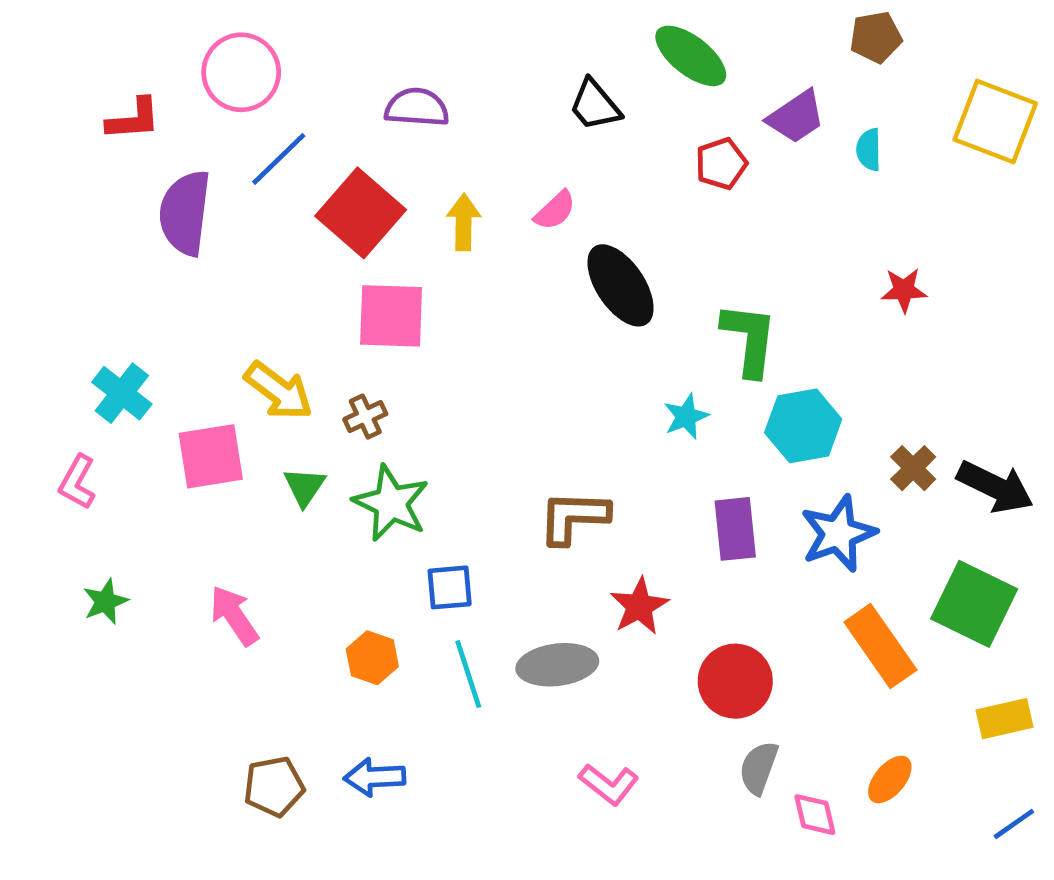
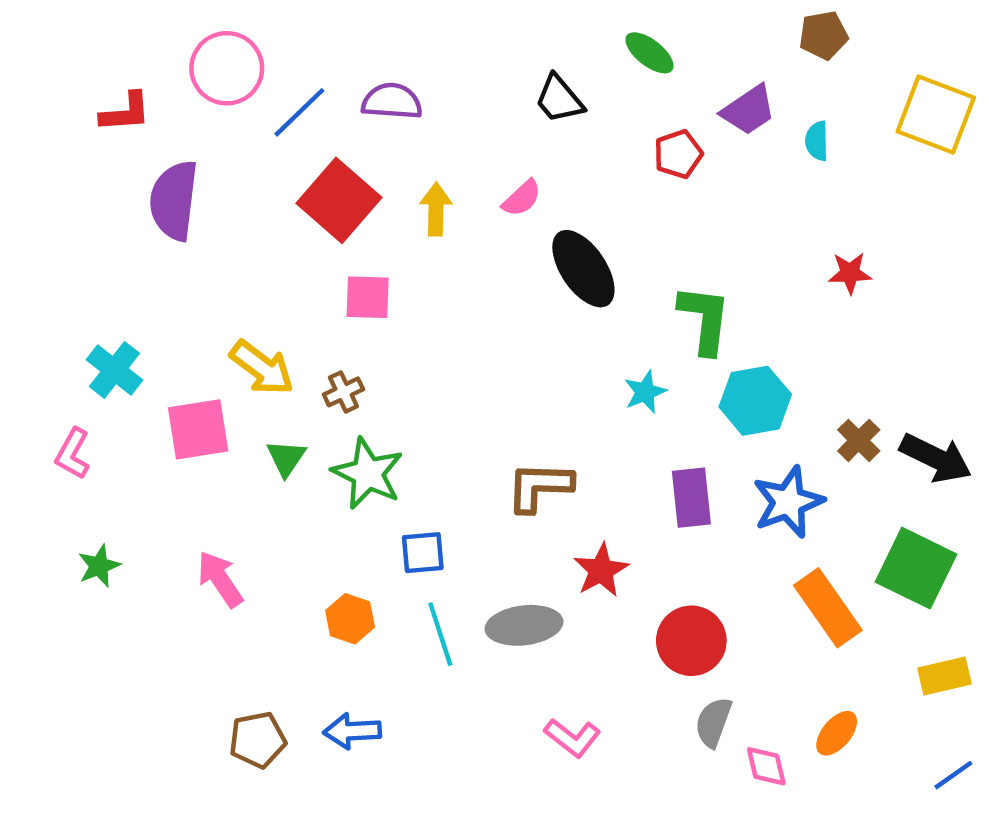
green ellipse: (691, 56) -> (650, 53), size x0.7
blue line: (279, 159) -> (299, 112), moved
pink square: (391, 316) -> (368, 297), size x0.7

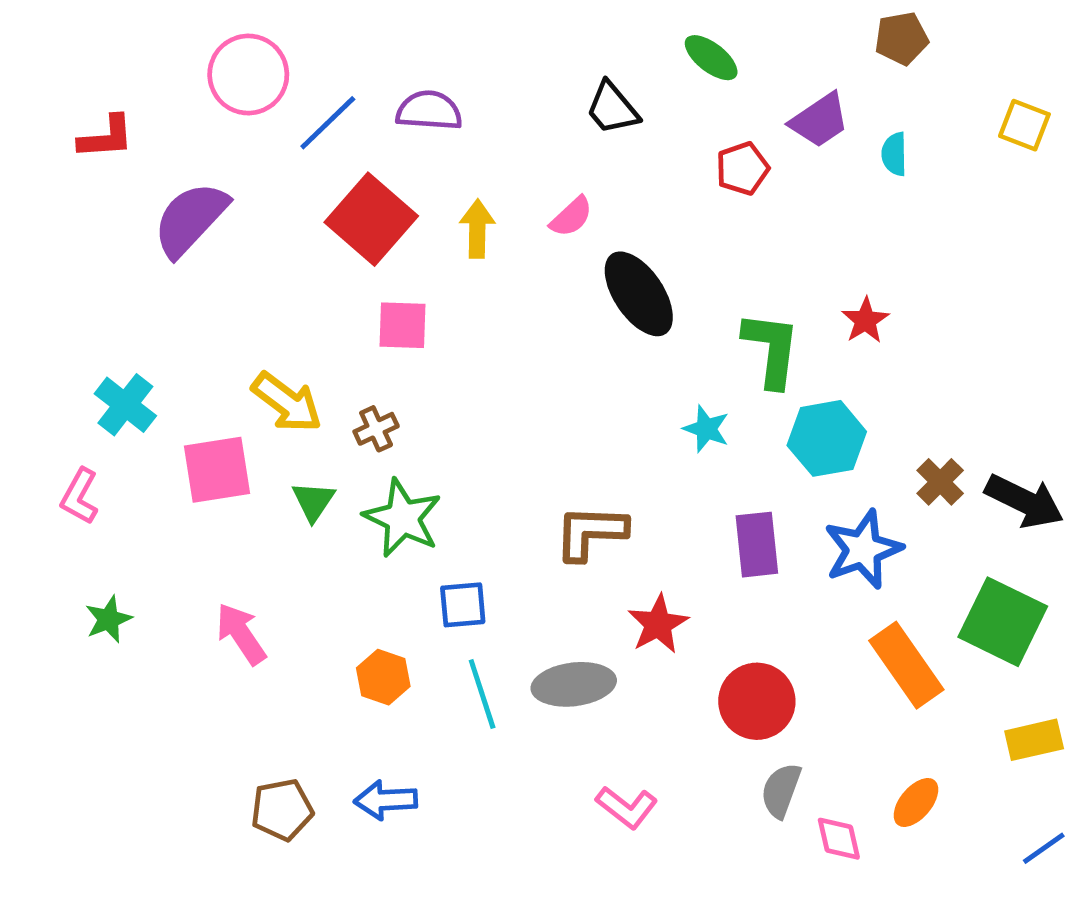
red L-shape: (125, 112) -> (106, 137), moved
yellow square: (936, 114) -> (1024, 125), size x0.6
purple semicircle: (174, 200) -> (190, 219), turned 36
red star: (850, 273) -> (865, 320), moved, turned -30
cyan star: (645, 392) -> (706, 429), turned -30

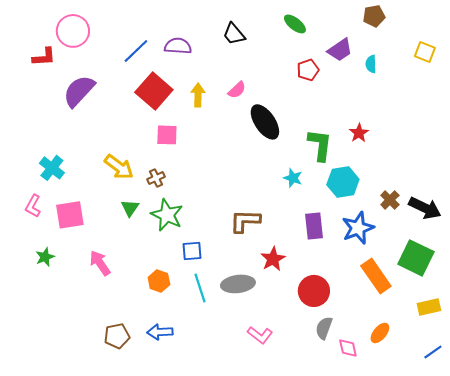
pink circle: (248, 75) -> (73, 31), moved
black trapezoid: (612, 108) -> (234, 34), moved
pink square: (217, 470) -> (70, 215), moved

